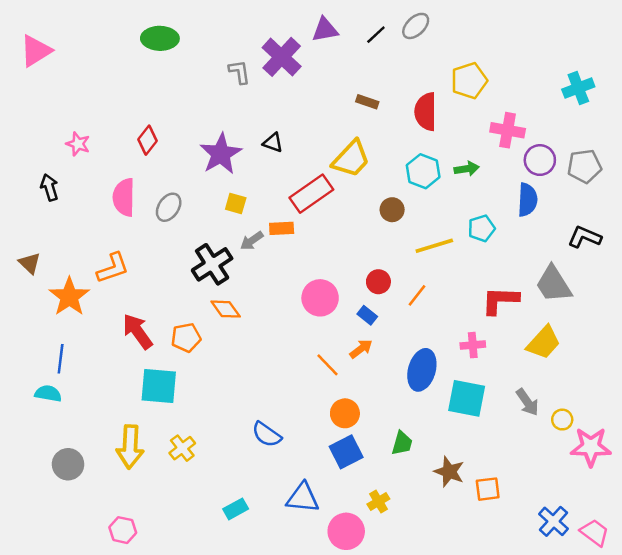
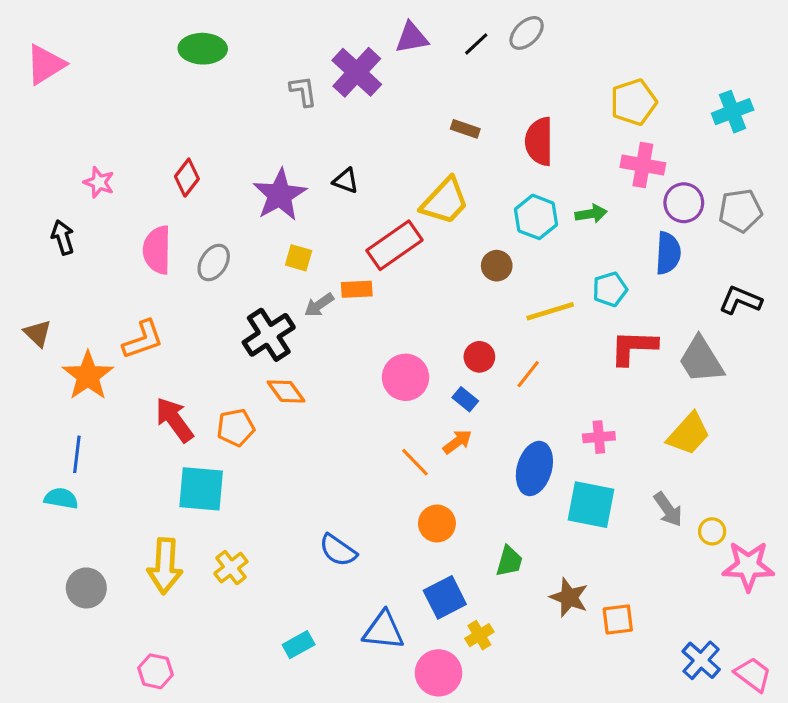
yellow pentagon: (469, 81) -> (633, 102), moved
red L-shape: (500, 300) -> (633, 347), moved
blue square: (346, 452) -> (445, 597), moved

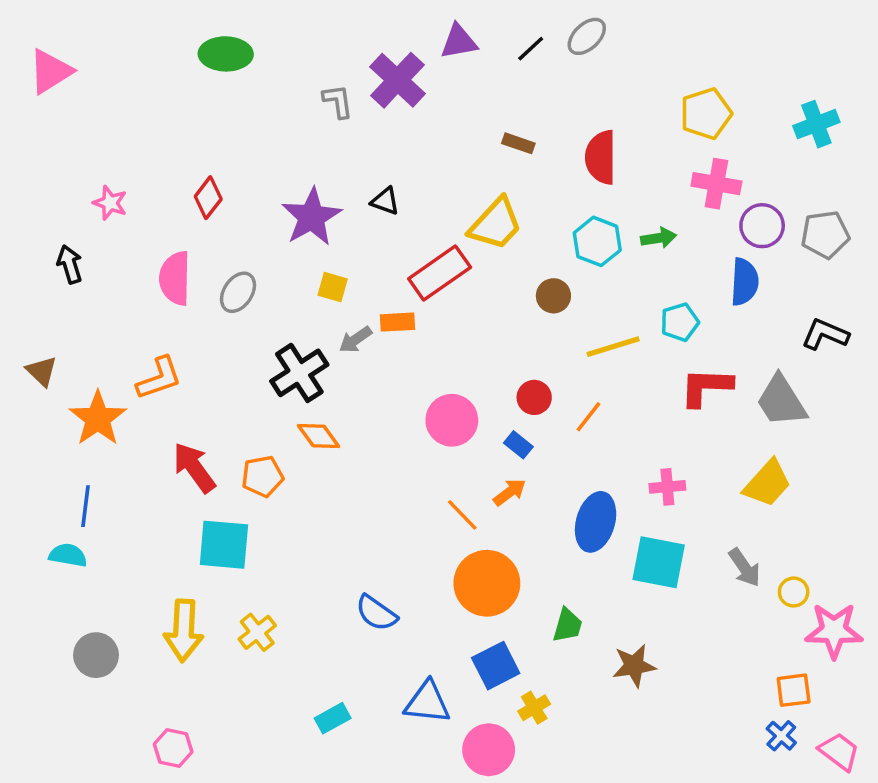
orange circle: (437, 524) -> (487, 583), size x1.6
brown star: (569, 597) -> (634, 666), turned -30
orange square: (618, 619) -> (794, 690), moved
blue cross: (701, 660) -> (781, 736), size x0.7

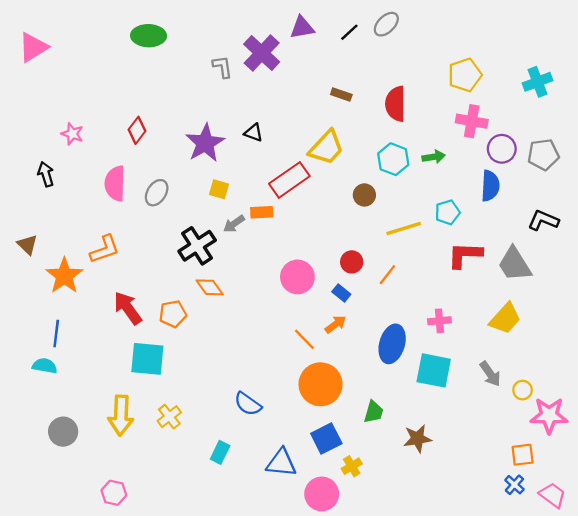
cyan rectangle: (333, 718) -> (220, 452), moved, turned -35

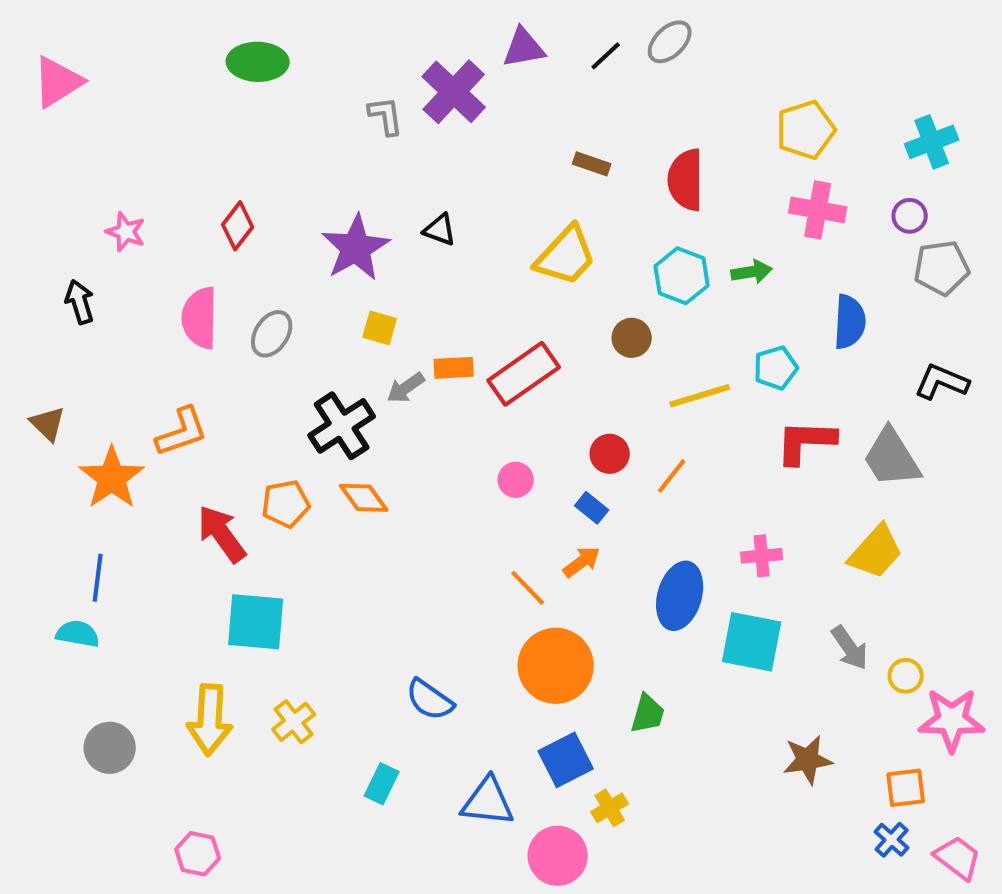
purple circle: (502, 149) -> (910, 216), moved, size x0.7
red rectangle: (289, 180) -> (524, 374), moved
pink circle: (297, 277) -> (516, 480), size x0.6
orange pentagon: (173, 314) -> (286, 504), moved
brown star: (417, 439) -> (808, 760), moved

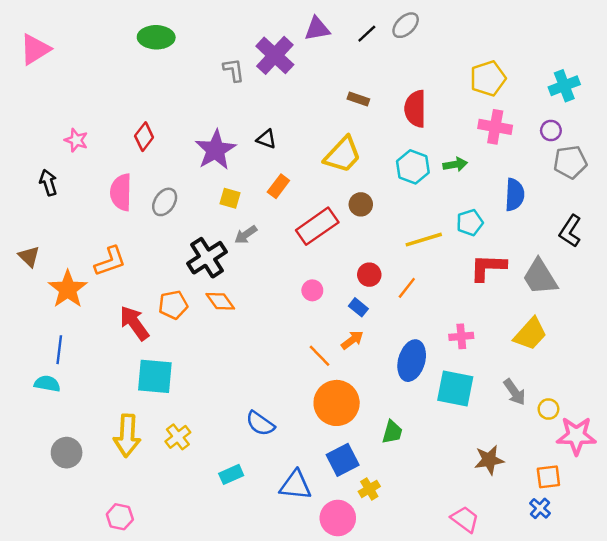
brown circle: (632, 338) -> (361, 204), moved
orange rectangle: (454, 368) -> (278, 186), moved, turned -50
black L-shape: (942, 382) -> (570, 231), turned -80
cyan rectangle: (382, 784) -> (231, 474), turned 40
pink trapezoid: (958, 858) -> (465, 519), moved

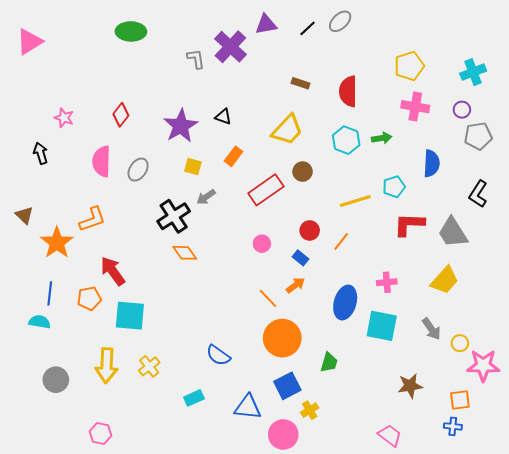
orange pentagon: (173, 305) -> (89, 298), moved
blue cross: (540, 508) -> (453, 426), turned -36

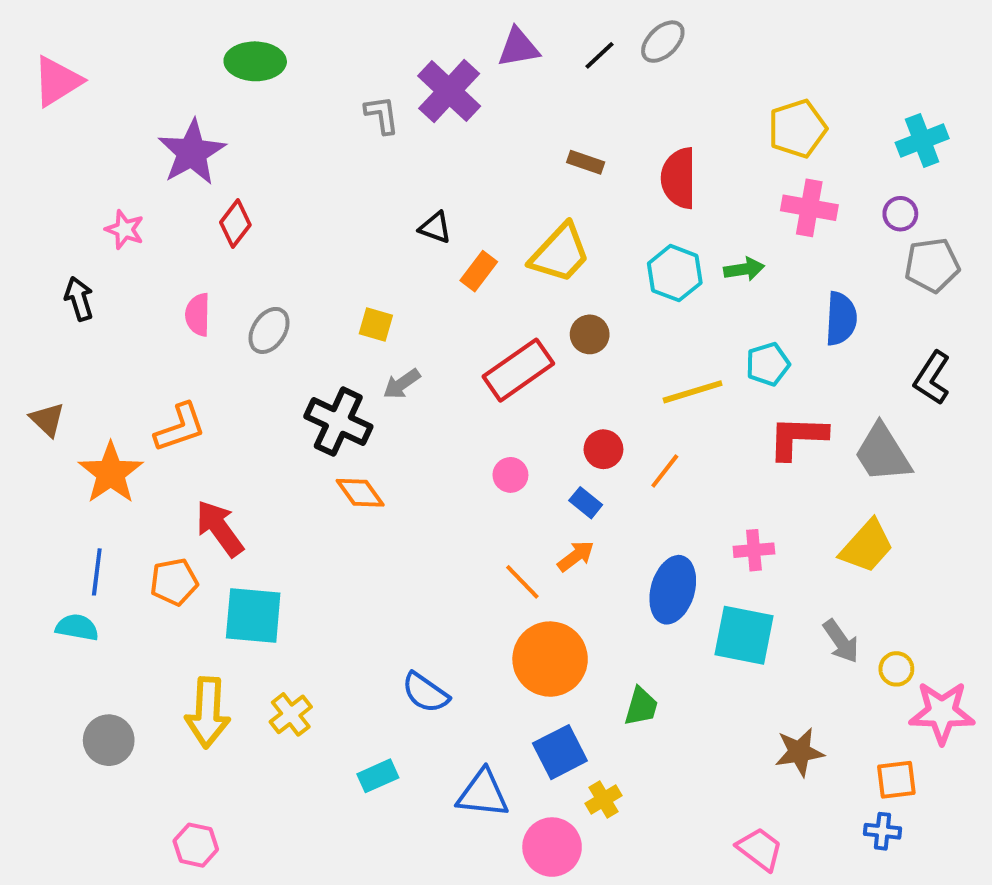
purple star: (181, 126) -> (192, 152), moved
orange rectangle: (233, 156) -> (479, 271), moved
pink semicircle: (102, 161) -> (198, 315), size x0.7
black cross: (174, 216) -> (338, 422), turned -32

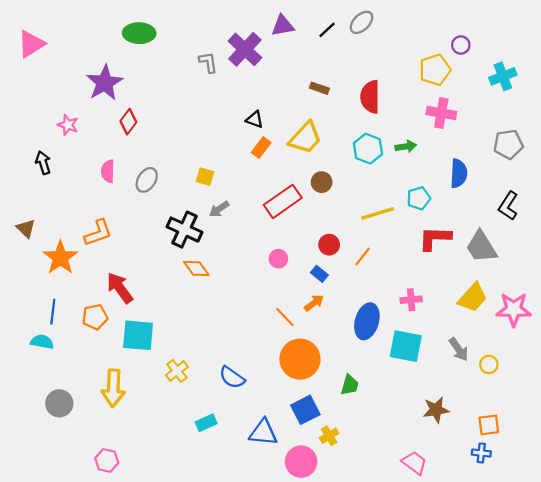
purple circle: (900, 214) -> (461, 45), moved
black triangle: (435, 228) -> (255, 119), moved
pink star: (942, 712) -> (514, 309), moved
yellow cross: (291, 714) -> (177, 371), moved

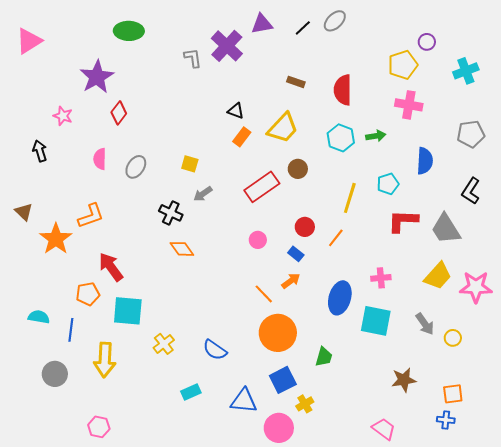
yellow line: (378, 213) -> (350, 198), turned -56
black cross: (184, 230) -> (171, 213), size x0.7
blue line: (53, 312) -> (71, 330), moved

